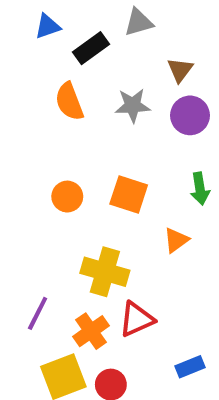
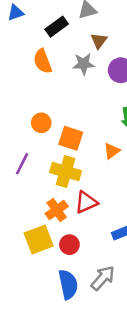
blue triangle: (47, 26) -> (16, 13), moved
brown triangle: (180, 70) -> (99, 41), moved
orange square: (129, 195) -> (71, 138), moved
purple line: (38, 313) -> (22, 164), moved

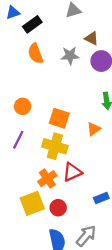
black rectangle: (57, 27) -> (32, 24), moved
brown triangle: (99, 41) -> (92, 38), moved, turned -40
orange circle: (41, 123) -> (23, 106), moved

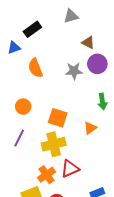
blue triangle: (13, 12) -> (14, 48), moved
orange semicircle: (35, 53) -> (35, 68), moved
gray star: (70, 56) -> (74, 71), moved
yellow cross: (55, 146) -> (54, 144), turned -30

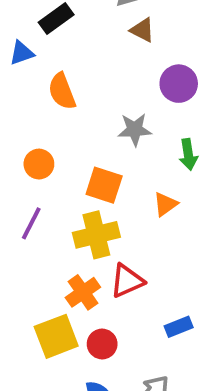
brown triangle: (88, 43) -> (142, 30), moved
gray star: (74, 71) -> (135, 130), moved

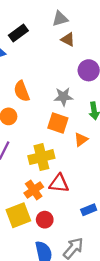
orange semicircle: (62, 91) -> (22, 91), moved
orange square: (104, 185) -> (58, 123), moved
red triangle: (127, 281) -> (59, 183), turned 30

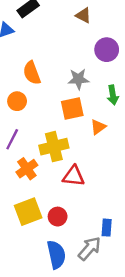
orange square: (58, 123) -> (72, 109), turned -30
orange cross: (34, 190) -> (27, 169), moved
blue rectangle: (89, 210) -> (107, 228), moved, turned -64

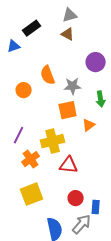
brown triangle: (83, 15) -> (68, 34), moved
orange semicircle: (32, 73) -> (48, 75), moved
orange circle: (17, 101) -> (24, 90), moved
red circle: (58, 217) -> (76, 198), moved

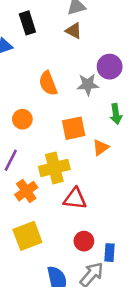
black rectangle: (32, 28) -> (27, 23), turned -72
gray star: (73, 86) -> (88, 85), moved
orange circle: (24, 90) -> (22, 119), moved

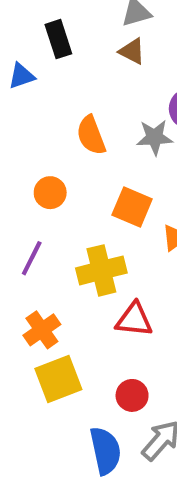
orange square: (74, 128) -> (132, 207), turned 35
orange cross: (26, 191) -> (42, 330), moved
red circle: (84, 241) -> (132, 395), moved

